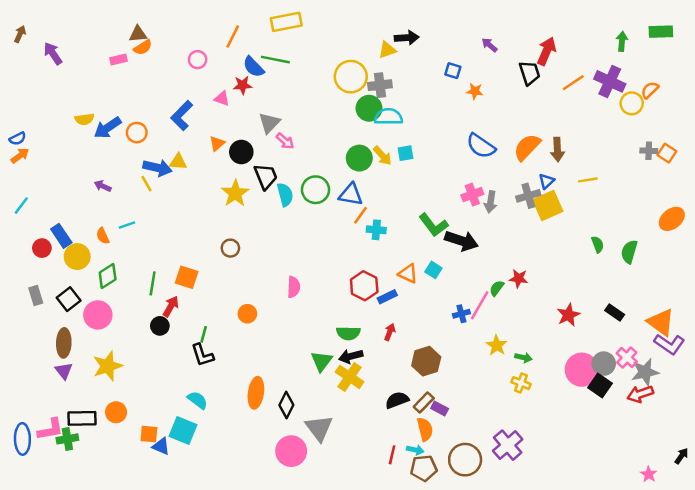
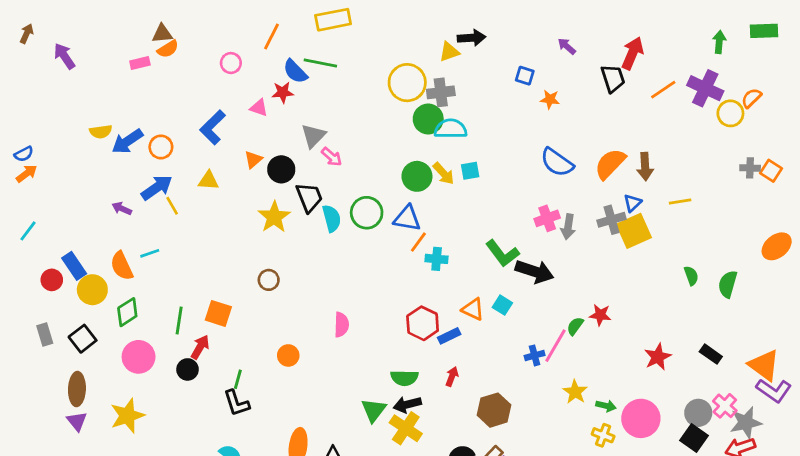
blue arrow: (157, 168) -> (157, 188), moved, turned -48
orange semicircle: (103, 236) -> (122, 266), size x1.5
pink circle: (98, 315) -> (139, 357), moved
pink circle: (582, 370) -> (641, 418), moved

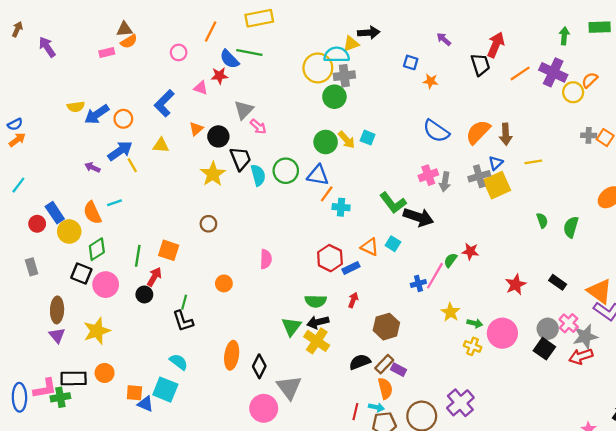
cyan semicircle: (451, 129) -> (337, 55), moved
cyan square: (470, 171) -> (368, 138), turned 32
black square: (83, 339) -> (81, 273), moved, turned -30

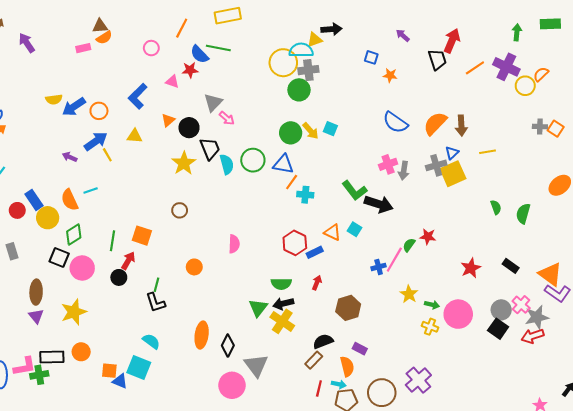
brown rectangle: (384, 364) -> (314, 360), moved

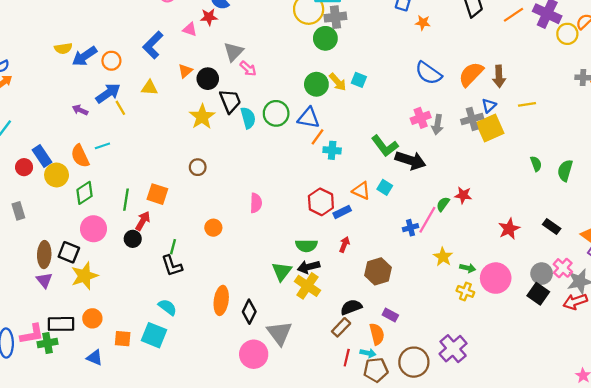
black square: (59, 258) -> (69, 252), moved
blue triangle: (120, 381) -> (95, 358), moved

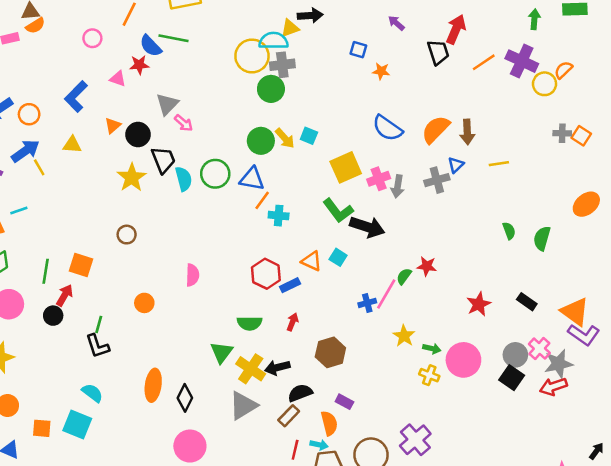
yellow square: (490, 128) -> (346, 167), moved
black arrow: (309, 267) -> (277, 368), moved
gray triangle: (279, 333) -> (243, 406), moved, turned 36

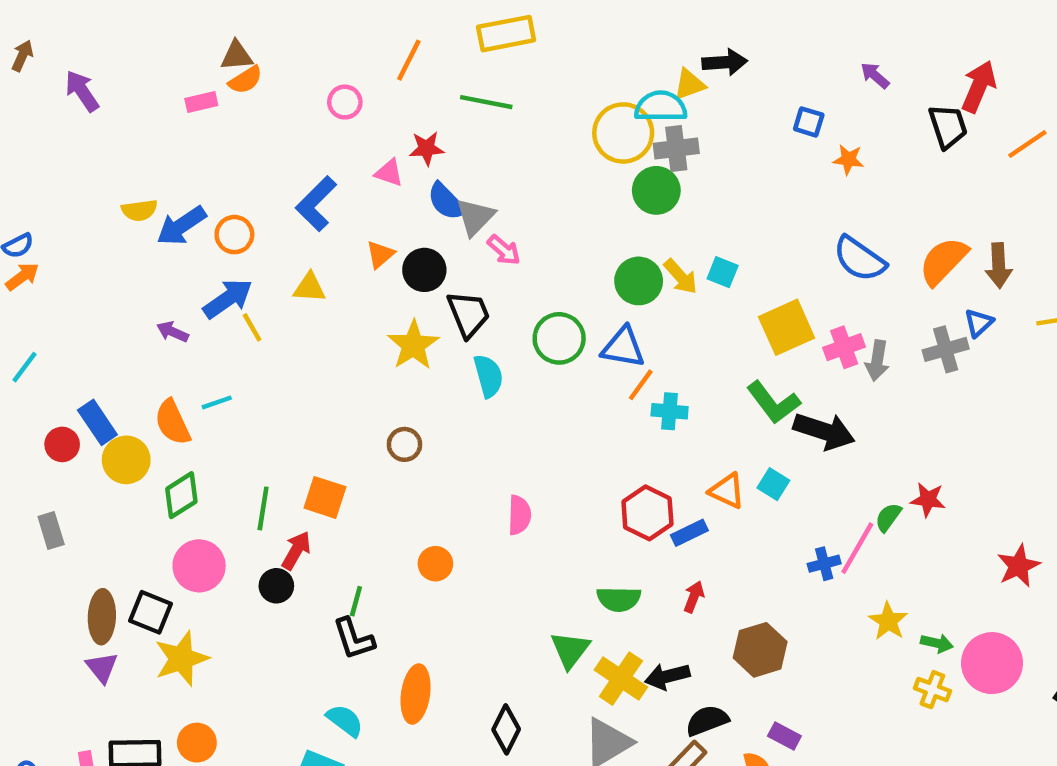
blue semicircle: (151, 46) -> (446, 201), moved
cyan semicircle: (184, 179) -> (488, 376), moved
orange ellipse: (153, 385) -> (416, 694), moved

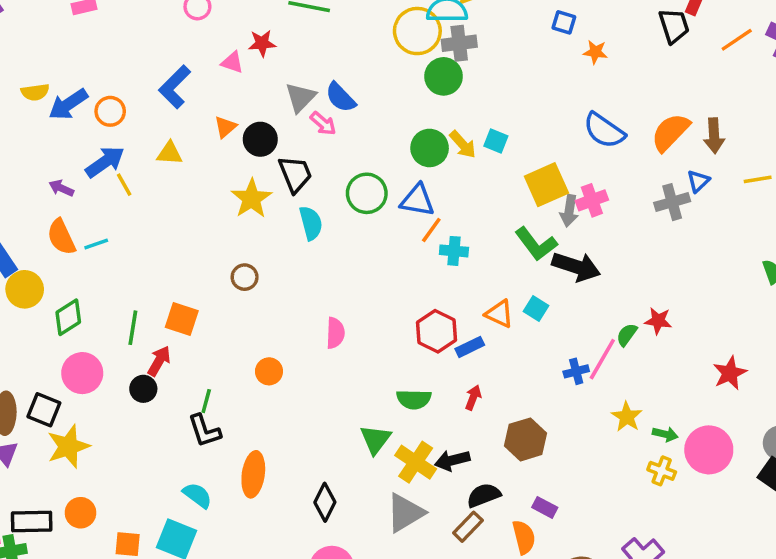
blue semicircle: (446, 201) -> (341, 97), moved
gray arrow: (877, 360) -> (569, 211), moved
orange semicircle: (173, 422) -> (61, 237), moved

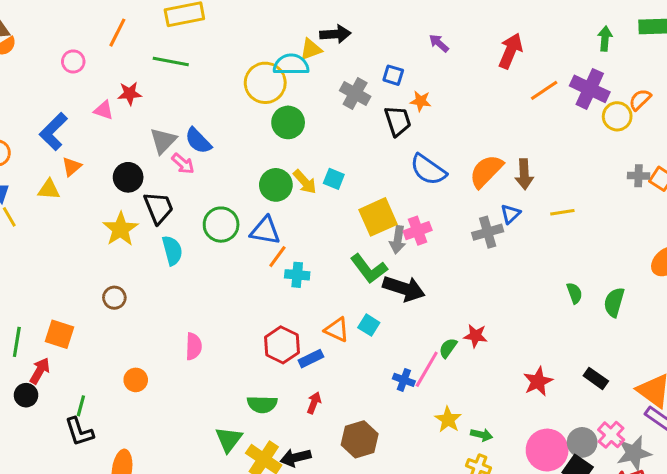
black trapezoid: (674, 26) -> (398, 121), moved
gray cross: (459, 43) -> (355, 93), moved, turned 36
orange triangle: (225, 127) -> (72, 167), moved
blue cross: (576, 371) -> (404, 380), turned 35
pink circle: (709, 450) -> (547, 450), moved

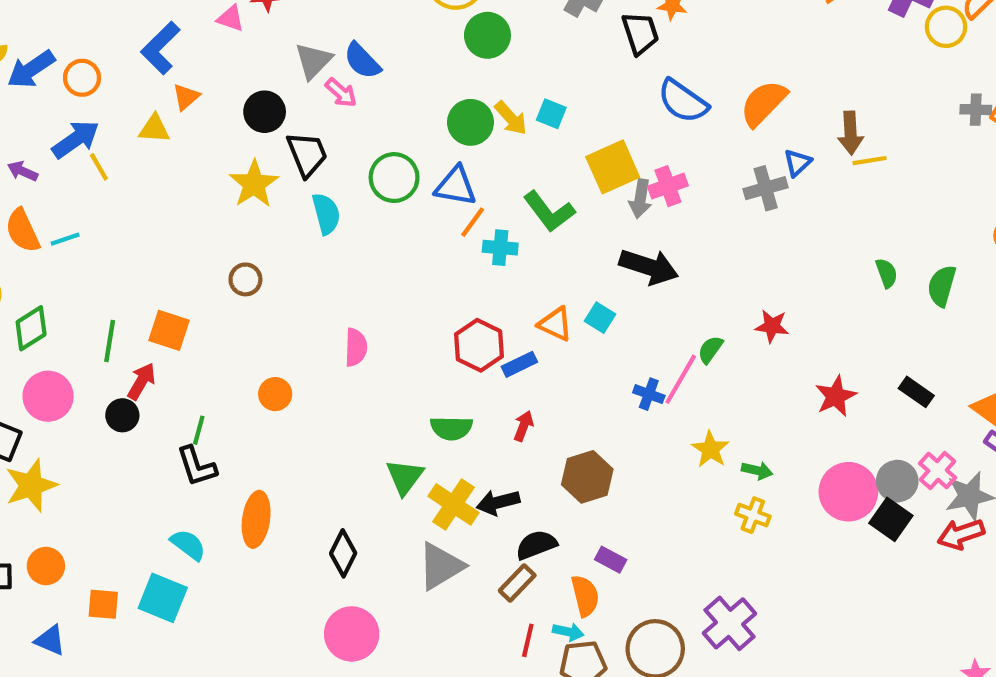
brown arrow: (524, 174) -> (850, 133), moved
green L-shape: (369, 269) -> (549, 212), moved
red star: (475, 336) -> (772, 326), moved

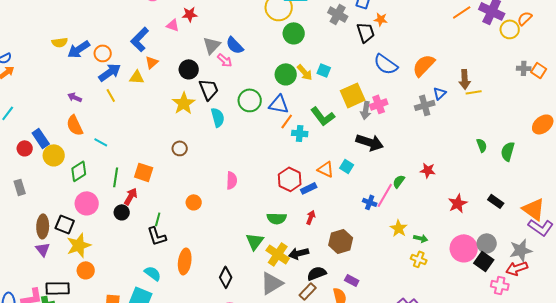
blue arrow: (76, 139) -> (110, 72), moved
cyan line: (65, 239) -> (101, 142), moved, turned 48
pink cross: (938, 471) -> (500, 285), moved, turned -30
orange circle: (46, 566) -> (86, 270), moved

